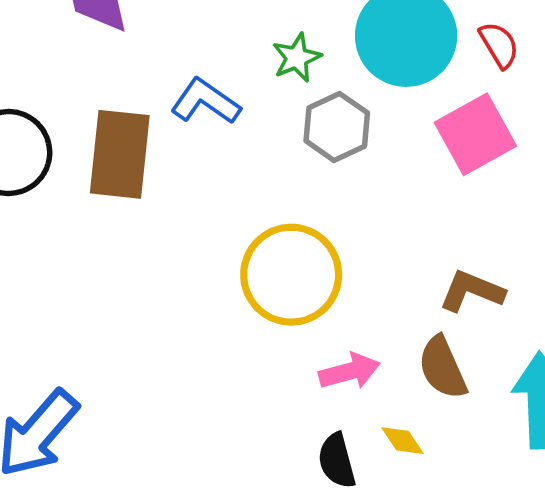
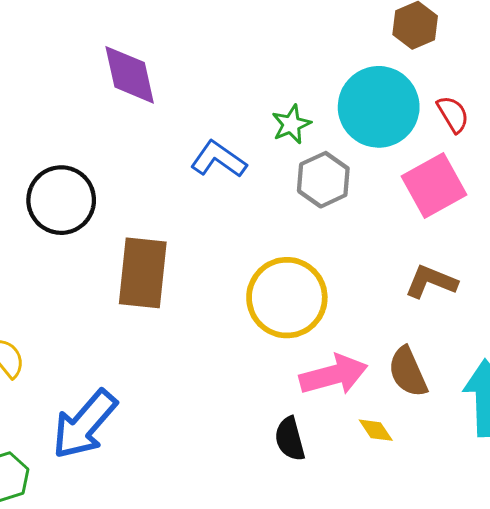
brown rectangle: (120, 154) -> (143, 273), moved
brown L-shape: (472, 291) -> (431, 282), moved
pink arrow: (350, 371) -> (333, 375), size x1.4
black semicircle: (337, 461) -> (290, 439), moved

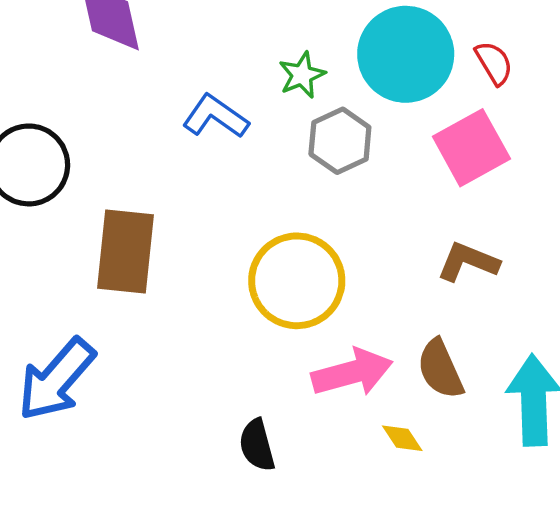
blue arrow: (84, 424) -> (56, 379), moved
black semicircle: (290, 439) -> (257, 445), moved

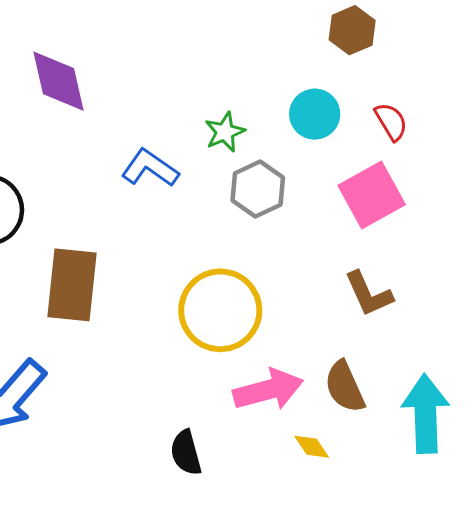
cyan circle: (406, 54) -> (315, 114), size x0.6
brown L-shape: (468, 262) -> (369, 294), turned -136

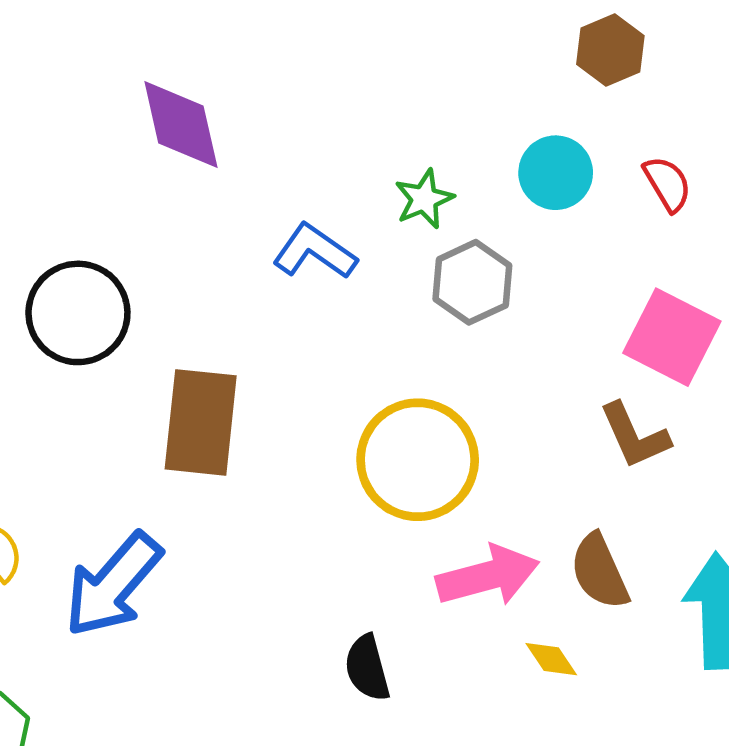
pink square: (372, 195) -> (672, 337), moved, turned -34

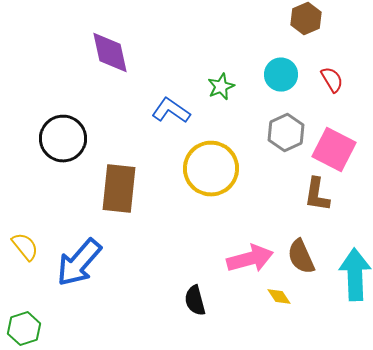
gray hexagon: (472, 282) -> (286, 133), moved
brown L-shape: (635, 436) -> (317, 195), turned 33
yellow circle: (418, 460) -> (211, 169), moved

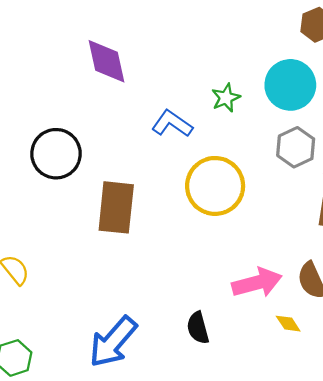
cyan circle: (281, 75) -> (290, 85), size x1.4
blue arrow: (79, 263) -> (113, 342), moved

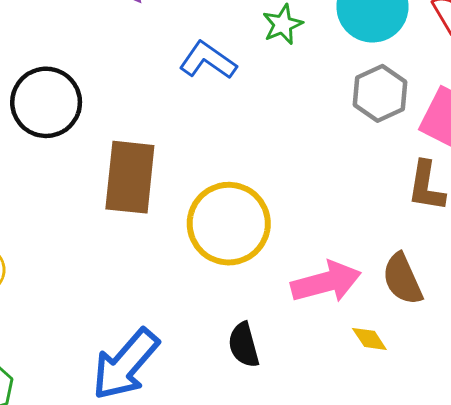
yellow circle: (215, 186) -> (229, 224), moved

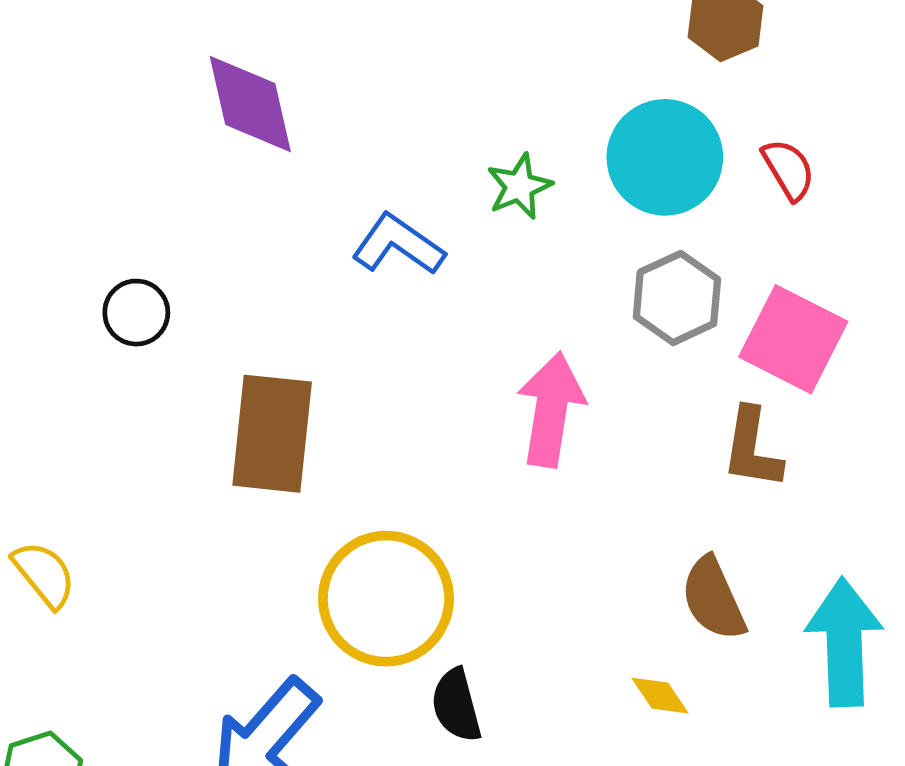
black circle: (46, 102) -> (136, 313), size x0.6
yellow circle: (229, 224) -> (386, 599), moved
pink arrow: (326, 282) -> (551, 409), moved, turned -66

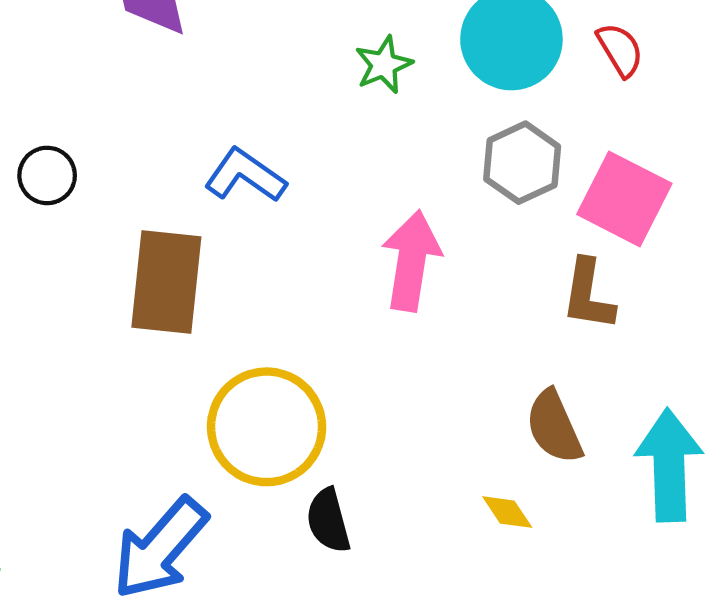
blue L-shape: (398, 245) -> (245, 175), moved

